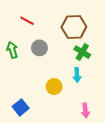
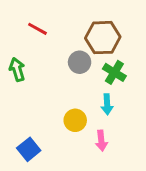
gray circle: (39, 48) -> (80, 62), moved
pink arrow: (85, 111) -> (101, 141), moved

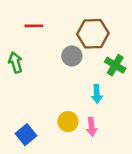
red line: (37, 29) -> (34, 26), turned -30
green cross: (114, 72) -> (115, 65), moved
yellow circle: (75, 120) -> (68, 122), moved

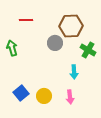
yellow circle: (68, 122) -> (44, 96), moved
blue square: (26, 135) -> (21, 93), moved

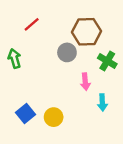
red line: (26, 20) -> (32, 24), turned -40
cyan arrow: (74, 72) -> (102, 102), moved
pink arrow: (70, 97) -> (85, 82), moved

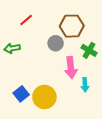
green arrow: (15, 59) -> (12, 48), turned -84
pink arrow: (85, 82) -> (71, 68), size x1.5
yellow circle: (54, 117) -> (44, 97), size x1.5

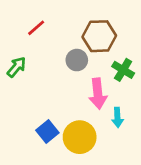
green arrow: (12, 48) -> (17, 67), turned 140
blue square: (21, 94) -> (47, 132), moved
yellow circle: (44, 97) -> (80, 137), moved

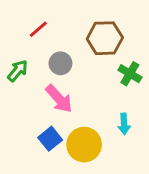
gray circle: (77, 60) -> (60, 63), moved
pink arrow: (98, 94) -> (59, 99), moved, turned -36

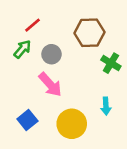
green arrow: (18, 71) -> (22, 49), moved
blue square: (50, 139) -> (27, 120), moved

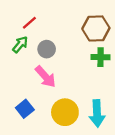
brown hexagon: (89, 33) -> (96, 28), moved
green cross: (111, 63) -> (101, 57), turned -30
cyan arrow: (106, 106) -> (97, 113), moved, size x1.6

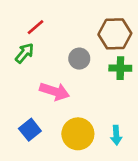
gray circle: (47, 49) -> (79, 59), moved
pink arrow: (45, 77) -> (55, 91), turned -30
cyan arrow: (97, 113) -> (116, 135), size x0.6

